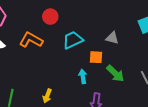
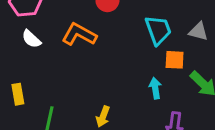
cyan trapezoid: (73, 40) -> (158, 30), moved, turned 95

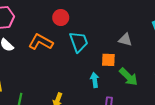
cyan trapezoid: (158, 30) -> (79, 42), moved

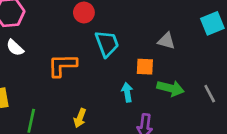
orange L-shape: (41, 42) -> (62, 65), moved, turned -30
green arrow: (128, 77) -> (170, 88), turned -30

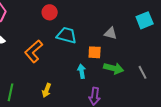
cyan trapezoid: (107, 44) -> (67, 35), turned -55
orange L-shape: (62, 65) -> (34, 51), turned -40

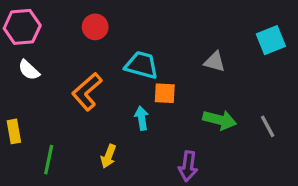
red circle: (50, 12) -> (95, 27), moved
orange square: (95, 52) -> (165, 93), moved
cyan arrow: (82, 71) -> (142, 118), moved

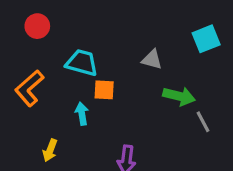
green arrow: (220, 120) -> (179, 96), moved

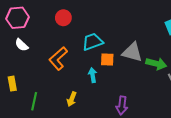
gray triangle: (152, 60) -> (132, 52), moved, size x1.5
cyan trapezoid: (82, 63) -> (93, 42), turned -35

